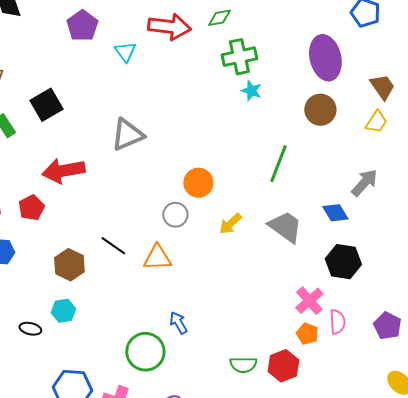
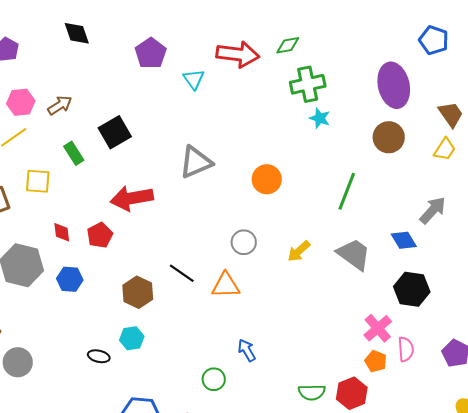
orange circle: (198, 183) -> (267, 179), moved
green circle: (145, 352) -> (214, 379), size x0.6

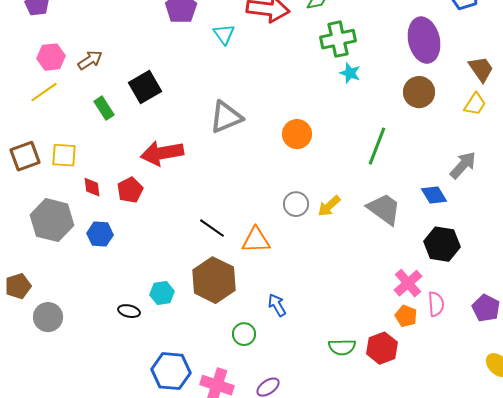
yellow square: (38, 181) -> (64, 155), moved
gray circle: (244, 242) -> (296, 204), moved
brown hexagon: (138, 292) -> (214, 280), moved, size x1.4

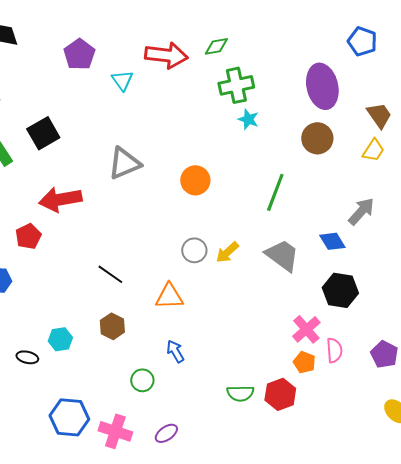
orange triangle: (256, 240) -> (169, 296), moved
brown hexagon: (214, 280) -> (112, 326), size x0.6

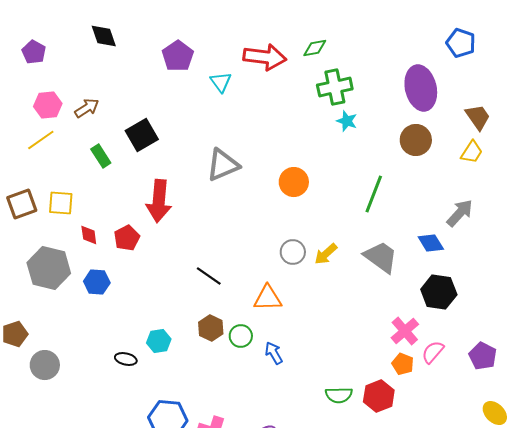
red arrow: (60, 199) -> (159, 201), turned -75
pink semicircle: (334, 350) -> (433, 352), turned -135
green circle: (142, 380) -> (241, 336), moved

